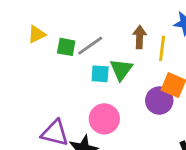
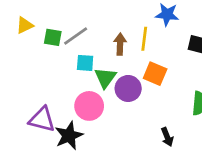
brown arrow: (140, 37) -> (120, 44), moved
green triangle: (121, 70) -> (105, 78), moved
purple circle: (159, 101) -> (128, 88), moved

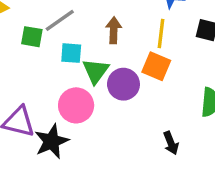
green square: (53, 37) -> (32, 37), moved
yellow line: (144, 39) -> (161, 33), moved

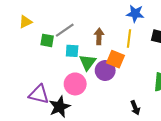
orange square: (156, 66) -> (116, 59), moved

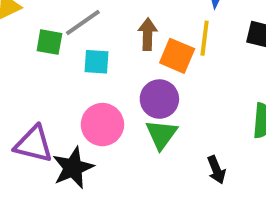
orange square: (116, 59) -> (177, 56), moved
green triangle: (88, 62) -> (161, 134), moved

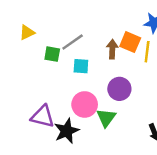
orange square: (177, 56) -> (130, 42), moved
green triangle: (161, 134) -> (106, 118), moved

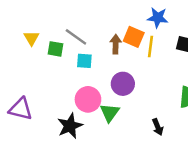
yellow triangle: (27, 32) -> (31, 38), moved, turned -35
gray line: (73, 42) -> (76, 37), turned 70
purple triangle: (43, 116) -> (21, 109), moved

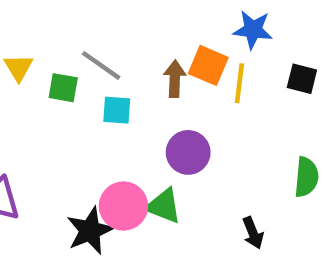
pink circle: (88, 99) -> (123, 206), moved
green triangle: (110, 113) -> (164, 206), turned -45

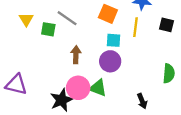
orange square: (208, 65) -> (108, 14), moved
brown arrow: (175, 79) -> (76, 55), moved
cyan square: (117, 110) -> (113, 40), moved

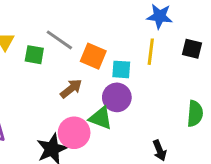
orange square: (108, 14) -> (93, 56), moved
brown arrow: (76, 55) -> (71, 89), turned 49
green triangle: (98, 88) -> (101, 118), moved

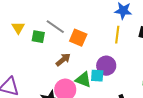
cyan square: (121, 69) -> (97, 76), moved
purple circle: (117, 97) -> (106, 66), moved

